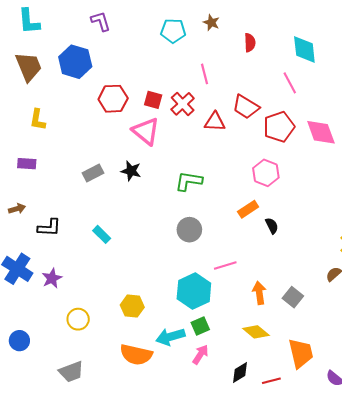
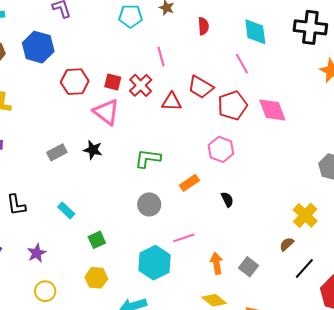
orange rectangle: (248, 209) -> (189, 183), moved
black L-shape: (49, 228) -> (16, 205), turned 80
purple star: (52, 278) -> (37, 253), moved
green square: (200, 326) -> (97, 240), moved

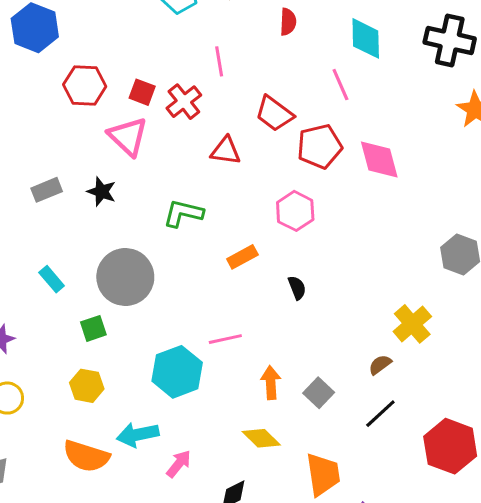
red triangle: (171, 102) -> (226, 151), moved
gray circle: (149, 204) -> (125, 277), moved, size x1.6
black line: (304, 268) -> (380, 414), moved

